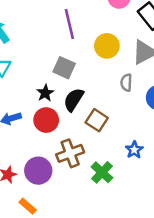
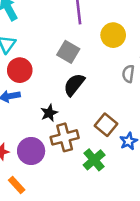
black star: (45, 93) -> (49, 113), moved
red circle: (46, 120) -> (20, 70), moved
brown square: (97, 120) -> (106, 125), moved

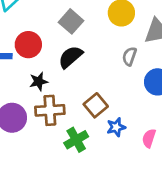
red circle: (20, 70) -> (28, 45), moved

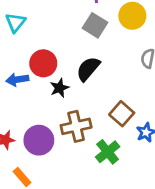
gray square: (71, 21) -> (95, 25), moved
black star: (39, 82) -> (59, 88), moved

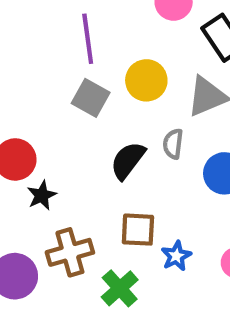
black semicircle: (88, 69) -> (128, 160), moved
brown square: (122, 114) -> (138, 230), turned -35

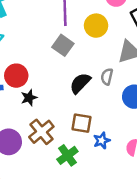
yellow circle: (146, 80) -> (96, 26), moved
brown cross: (70, 252) -> (41, 132), turned -30

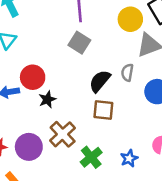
yellow circle: (96, 26) -> (130, 19), moved
brown square: (82, 123) -> (103, 110), moved
blue star: (102, 141) -> (129, 158), moved

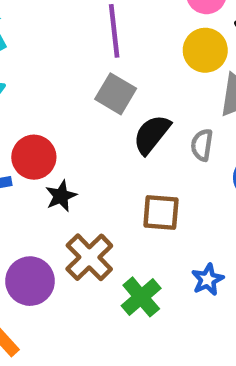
black semicircle: (100, 81) -> (152, 134), moved
blue star: (129, 158) -> (208, 280), moved

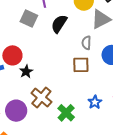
gray square: (116, 94) -> (29, 18), moved
black semicircle: (152, 134) -> (59, 24), moved
brown square: (161, 213) -> (81, 65), moved

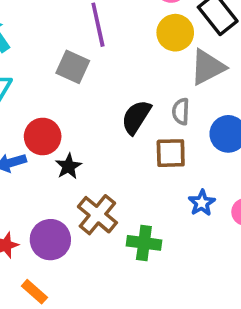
black semicircle: (59, 24) -> (136, 117), moved
blue star: (95, 102) -> (202, 203), moved
green cross: (66, 113) -> (144, 243), turned -36

